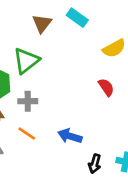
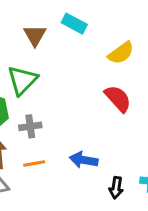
red semicircle: (106, 87) -> (118, 99), size x1.4
orange line: (27, 133) -> (34, 163), turned -36

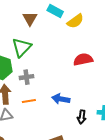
yellow semicircle: (121, 53) -> (75, 21), moved
red semicircle: (118, 99) -> (83, 60), turned -60

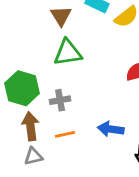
green triangle: (22, 47) -> (68, 53), moved, turned 40

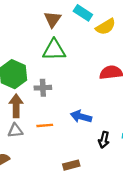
orange line: (65, 134) -> (45, 125), moved

